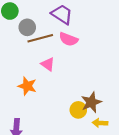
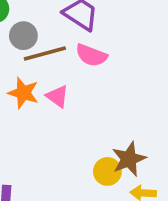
orange star: (27, 86) -> (23, 93), moved

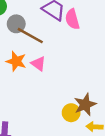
brown line: (45, 54) -> (30, 36), turned 44
pink semicircle: (91, 55) -> (72, 19), moved, turned 54

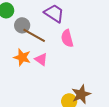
pink semicircle: (72, 19) -> (67, 38), moved

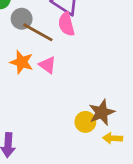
pink semicircle: (67, 38) -> (66, 24), moved

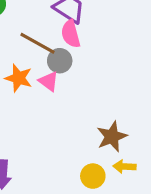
gray circle: (22, 19) -> (60, 61), moved
yellow circle: (85, 122) -> (93, 176), moved

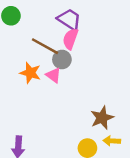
pink semicircle: (71, 34) -> (70, 39), turned 35

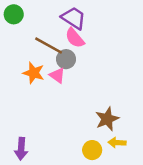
pink semicircle: (70, 39) -> (75, 38), turned -60

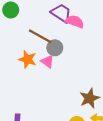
pink semicircle: (75, 38) -> (75, 22), moved, turned 150

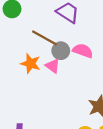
pink semicircle: (75, 22) -> (83, 51), moved

